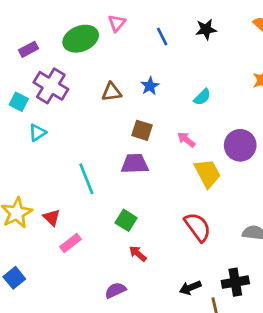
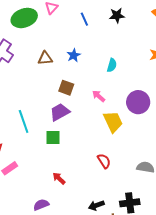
cyan semicircle: (202, 97) -> (112, 65), turned -32
purple trapezoid: (135, 164) -> (60, 112), turned -30
green square: (126, 220) -> (53, 138), moved, turned -35
red semicircle: (198, 227) -> (104, 161), size x0.7

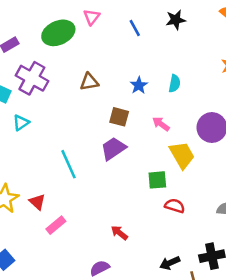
blue star: (74, 55) -> (139, 85), moved
green square: (53, 138) -> (157, 180), moved
red semicircle: (104, 161) -> (175, 206), turned -35

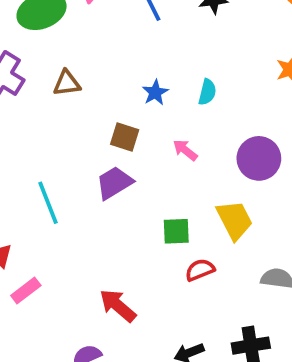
brown triangle: (89, 82) -> (67, 83), moved
yellow trapezoid: (182, 155) -> (235, 220), moved
red semicircle: (175, 206) -> (200, 270), turned -42
red arrow: (119, 233) -> (118, 306), size x1.5

